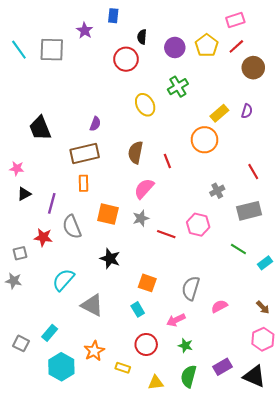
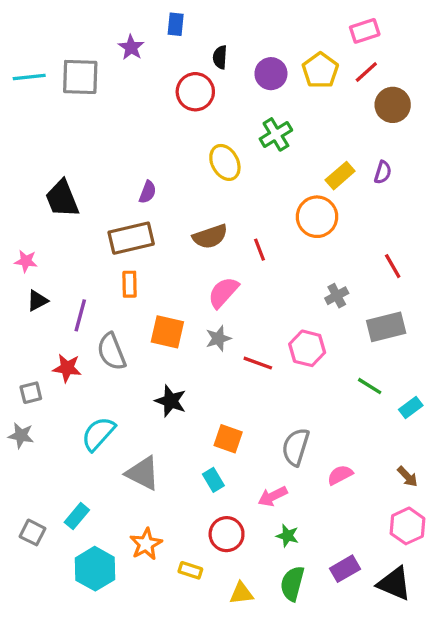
cyan line: (19, 50) -> (29, 77), turned -60
brown semicircle: (136, 152) -> (210, 236), turned -120

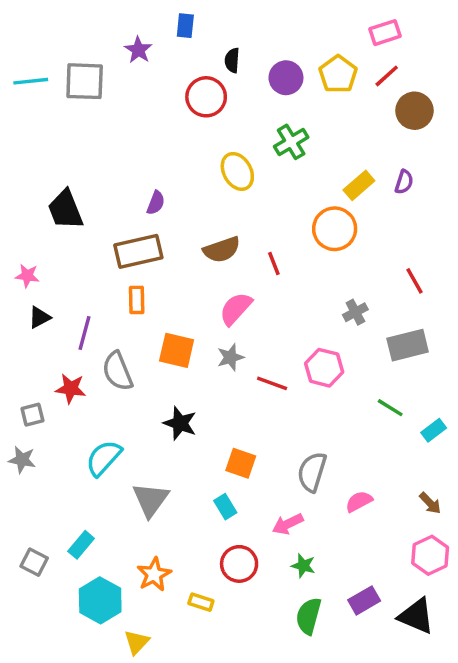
gray triangle: (143, 473) -> (151, 500), turned 39
yellow triangle: (241, 593) -> (137, 642), moved, turned -40

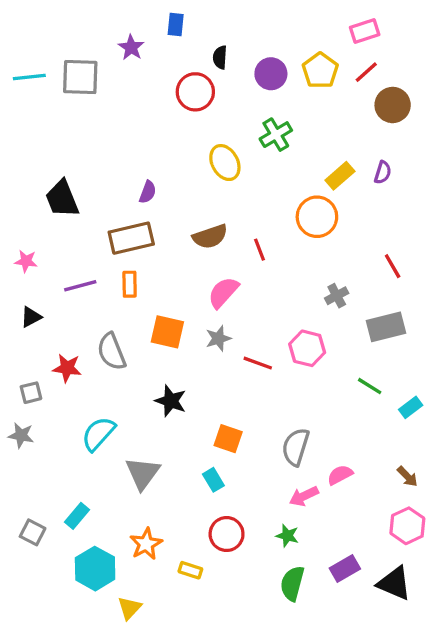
black triangle: (39, 317) -> (31, 317), moved
purple line: (85, 333) -> (80, 286), moved, turned 60
pink arrow: (288, 524) -> (304, 496), moved

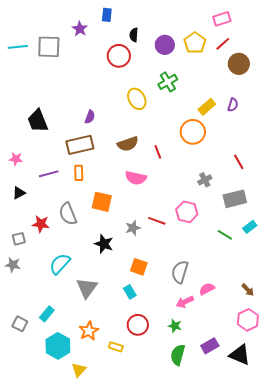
pink semicircle: (223, 292) -> (136, 178), turned -120
gray star: (218, 338) -> (133, 228), moved
cyan rectangle: (411, 407) -> (250, 227), moved

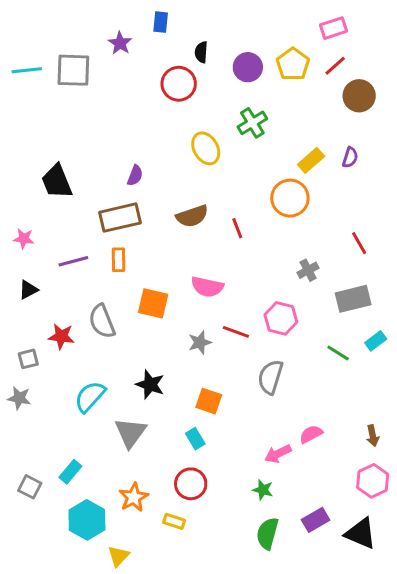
pink semicircle: (136, 178) -> (207, 287), moved
black star: (104, 244) -> (150, 385), moved
gray semicircle: (180, 272) -> (270, 377), moved
brown arrow: (248, 290) -> (373, 436), turned 32
red circle: (138, 325) -> (191, 484), moved

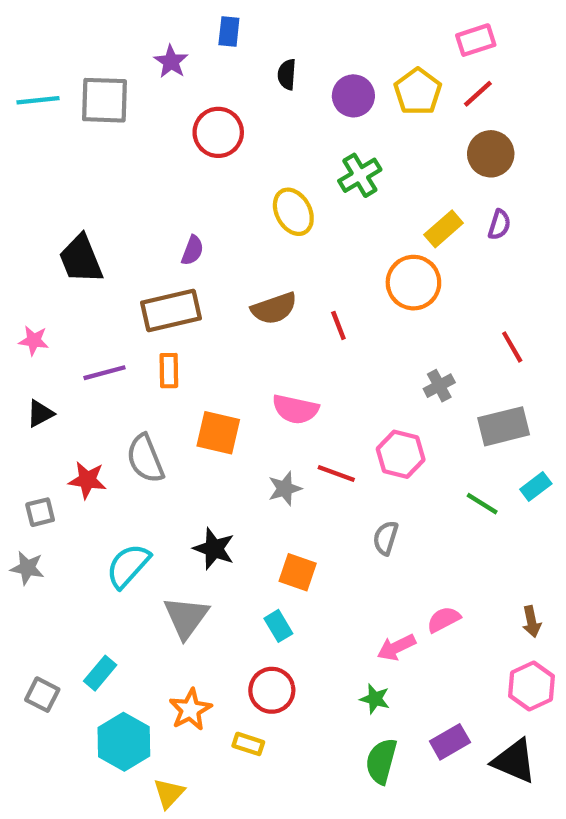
red circle: (179, 84) -> (218, 132), moved
brown circle: (359, 96) -> (491, 154), moved
gray semicircle: (270, 377) -> (386, 538), size x0.7

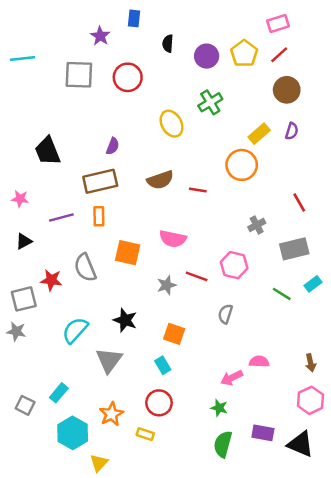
gray square: (104, 100) -> (79, 75), moved
red line: (338, 325) -> (198, 190), turned -60
gray square: (40, 512) -> (24, 299), size x1.5
pink semicircle: (444, 619) -> (259, 362), turned 30
purple rectangle: (450, 742) -> (263, 433), turned 40

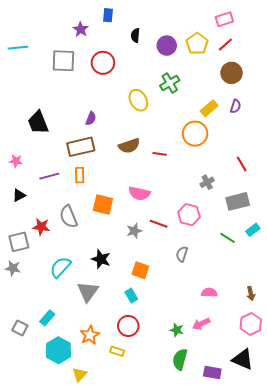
pink arrow: (232, 378) -> (201, 324), moved
purple rectangle: (263, 433) -> (212, 373), moved

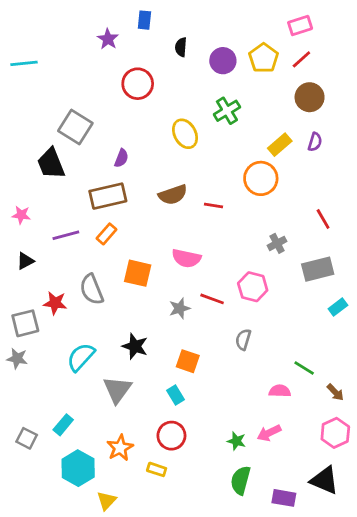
gray square: (63, 61) -> (75, 127), moved, turned 30
orange rectangle: (80, 175) -> (107, 234), turned 42
green line: (227, 238) -> (304, 368), moved
brown arrow: (251, 294) -> (335, 392), turned -32

